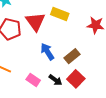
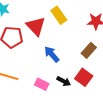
yellow rectangle: (60, 14) -> (59, 15), turned 42
brown rectangle: (72, 56) -> (89, 50), moved

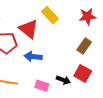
blue arrow: (52, 54) -> (33, 57), moved, turned -36

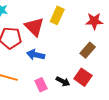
yellow rectangle: (50, 15) -> (57, 15), turned 60
pink rectangle: (42, 86) -> (41, 85), turned 40

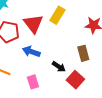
brown rectangle: (88, 50) -> (83, 53), turned -63
black arrow: (63, 81) -> (59, 67), moved

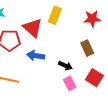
red square: (75, 80) -> (94, 78), moved
pink rectangle: (33, 82) -> (70, 83), moved

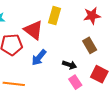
blue arrow: (36, 56) -> (39, 58), turned -54

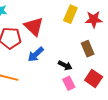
yellow rectangle: (54, 16) -> (70, 14), moved

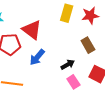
black arrow: (65, 65) -> (68, 65), turned -48

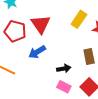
pink rectangle: (73, 82) -> (64, 87), turned -48

